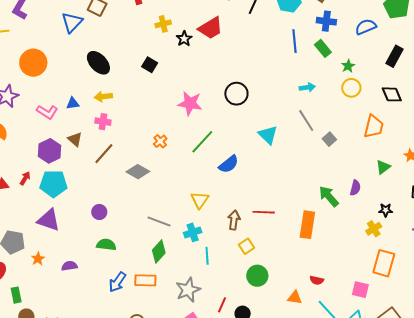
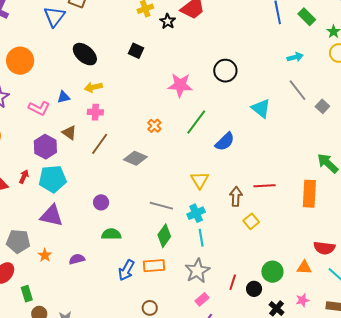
cyan line: (207, 256) -> (201, 238), moved
green circle: (257, 276) -> (272, 272), moved
red semicircle: (317, 280) -> (324, 248), size x1.5

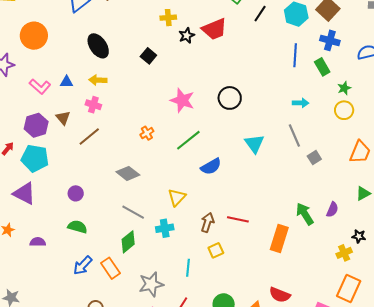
gray diamond: (135, 158) -> (128, 173), moved
cyan line: (201, 238) -> (188, 268), moved
orange rectangle: (154, 266) -> (111, 268), turned 45

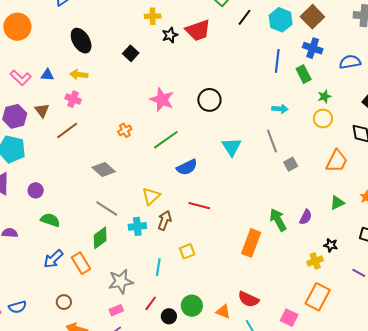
purple circle: (76, 193) -> (36, 190), moved
red line: (238, 219) -> (199, 206), moved
brown arrow: (207, 222) -> (165, 220), moved

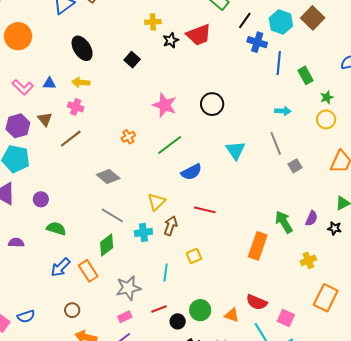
blue cross: (313, 48) -> (257, 42), moved
black star: (331, 245) -> (334, 228), moved
yellow cross: (315, 261) -> (308, 260), moved
red line: (151, 303) -> (159, 309), turned 35
pink square: (289, 318) -> (286, 318), moved

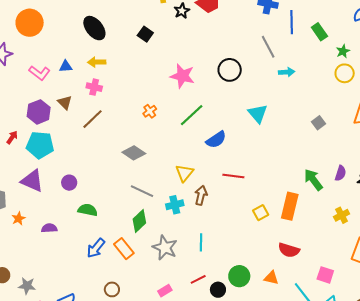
cyan arrow: (283, 111) -> (287, 72), moved
gray line: (276, 143) -> (268, 47), moved
yellow square: (194, 256) -> (261, 213), moved
gray star: (128, 288) -> (165, 248), moved, turned -30
red semicircle: (257, 302) -> (289, 250), moved

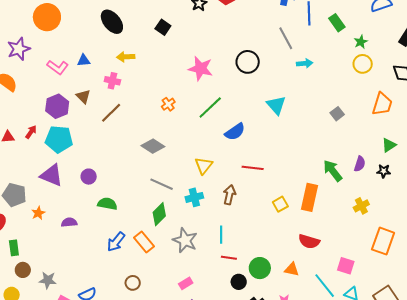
yellow arrow: (97, 62) -> (126, 57), moved
brown arrow: (201, 195) -> (229, 195), moved
red line: (198, 279) -> (229, 258), moved, turned 35

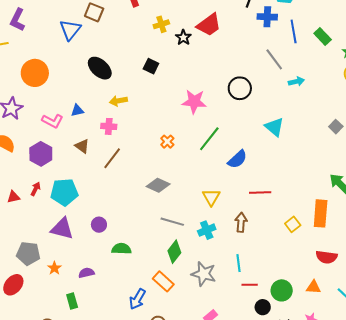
purple hexagon: (57, 106) -> (41, 154), moved
blue arrow: (116, 242) -> (137, 299), moved
green rectangle: (14, 248) -> (72, 301), moved

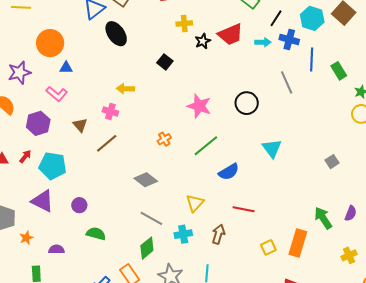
black ellipse: (100, 68) -> (116, 34), moved
cyan arrow: (296, 82) -> (263, 42), moved
blue triangle: (77, 111) -> (66, 68), moved

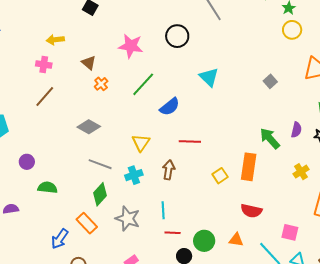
brown triangle: (80, 125) -> (89, 63), moved

